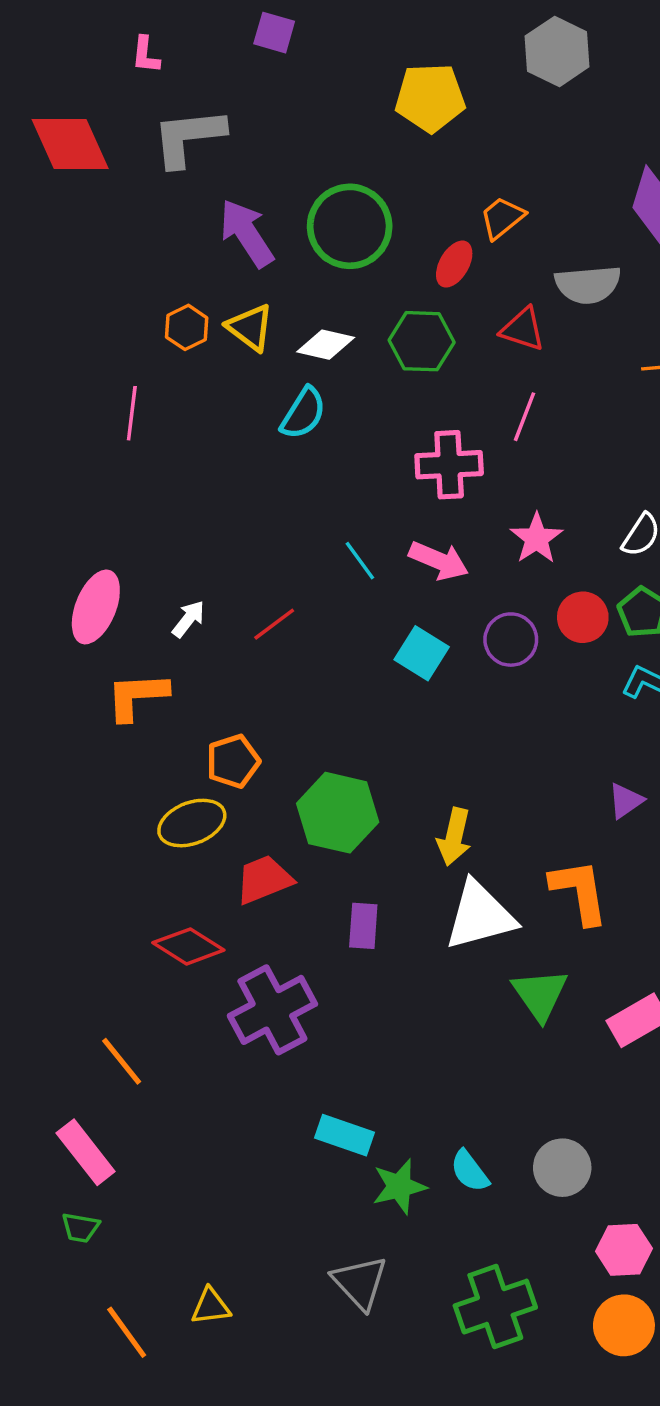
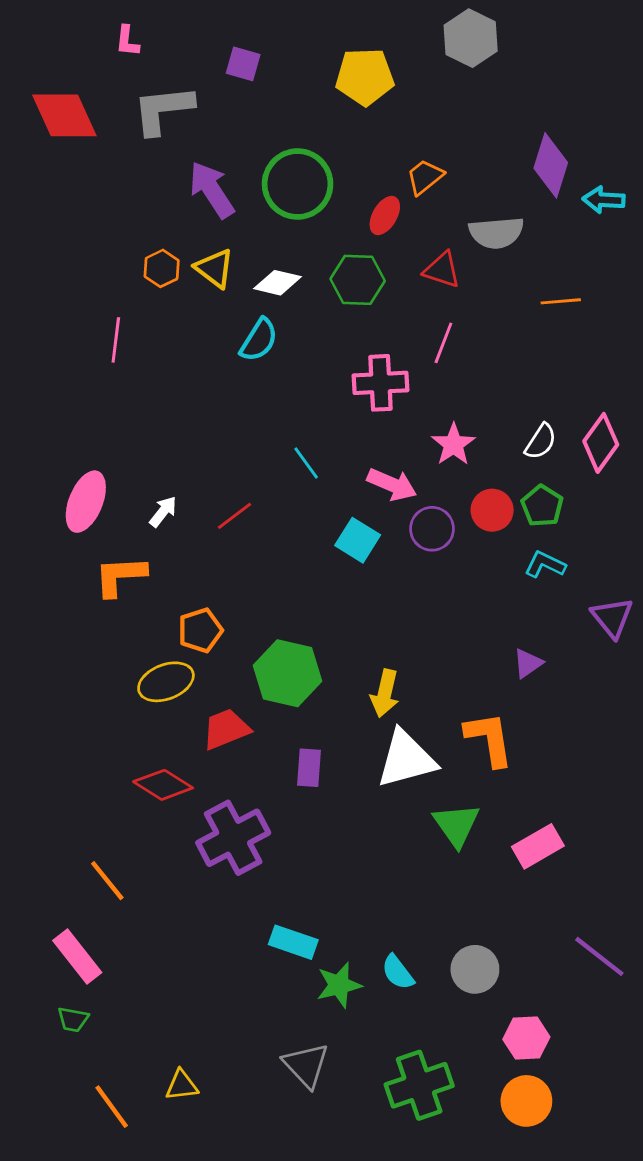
purple square: (274, 33) -> (243, 64), moved
pink arrow: (439, 561) -> (392, 484), moved

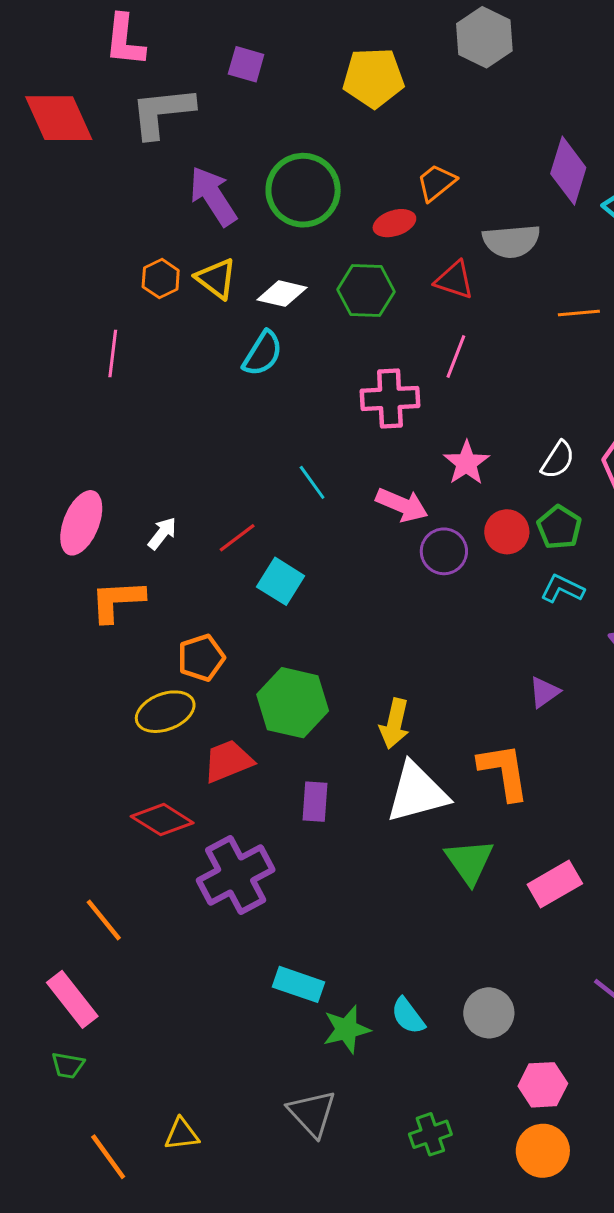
pink L-shape: (127, 41) -> (125, 40), size x1.6
red ellipse: (385, 215) -> (394, 223), turned 42
cyan square: (358, 540) -> (281, 581), moved
green cross: (419, 1085) -> (430, 1134), size x0.6

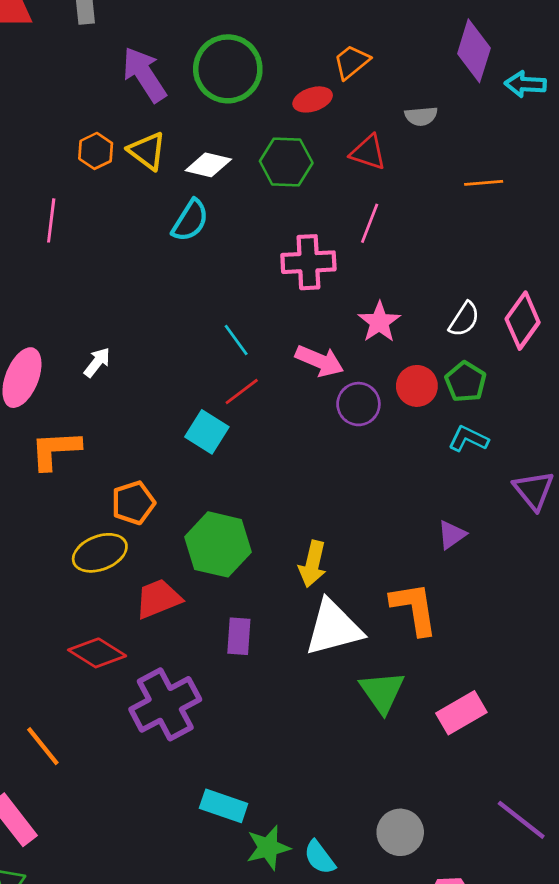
gray semicircle: (511, 241) -> (421, 116), size x0.6
white arrow: (162, 533) -> (97, 362), moved
red line: (237, 538) -> (242, 392), moved
cyan semicircle: (408, 1016) -> (320, 857), moved

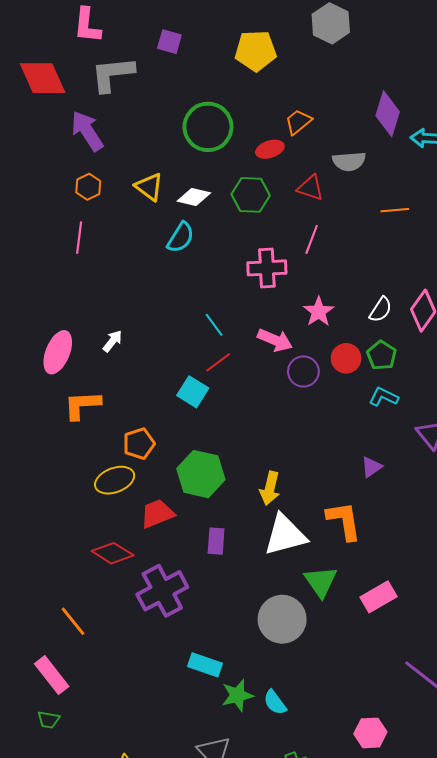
purple arrow: (144, 74) -> (87, 131), moved
gray semicircle: (421, 116) -> (349, 161), size x1.4
orange hexagon: (96, 151) -> (88, 187), moved
gray circle: (400, 832) -> (282, 619), moved, size x1.4

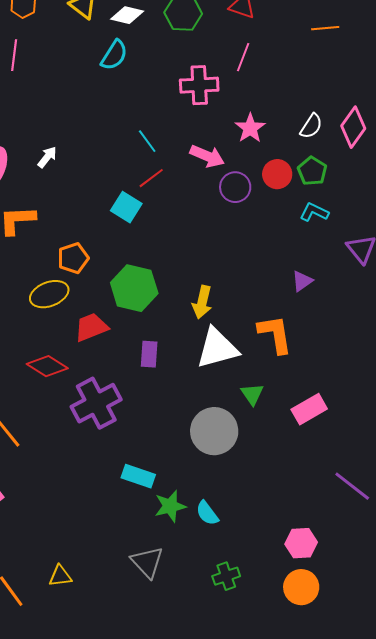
green triangle: (321, 582) -> (252, 394), size x0.7

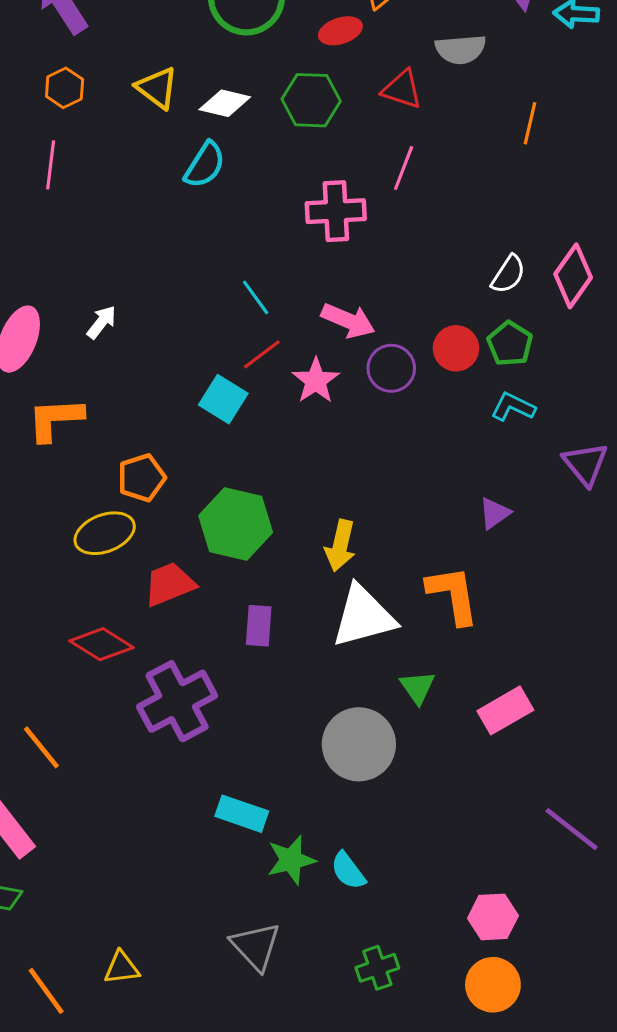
orange line: (325, 28) -> (530, 123), turned -72
pink star: (250, 128) -> (316, 381), moved

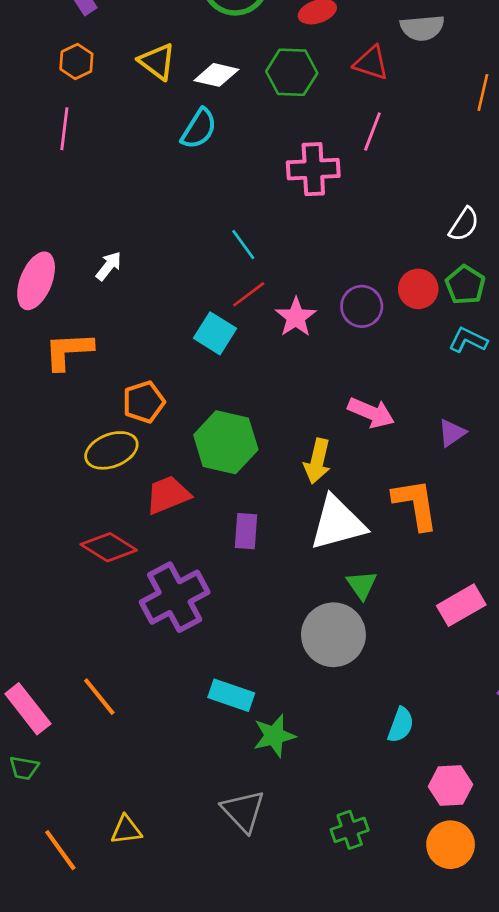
pink arrow: (348, 321) -> (371, 413), moved
green triangle: (417, 687) -> (362, 585), moved
orange line: (41, 747) -> (99, 697), moved
cyan semicircle: (348, 871) -> (401, 725), moved, turned -123

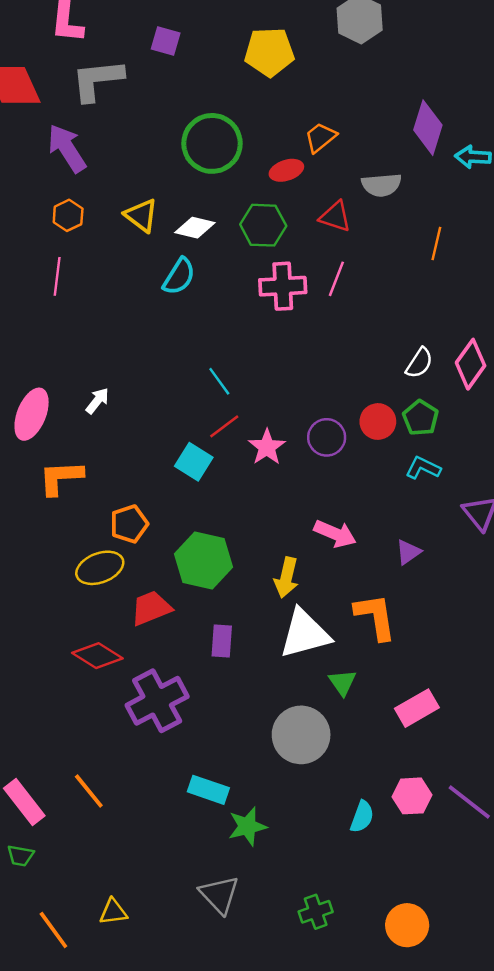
pink cross: (313, 169) -> (283, 286), moved
green triangle: (362, 585) -> (342, 682), moved
pink hexagon: (451, 785) -> (412, 796), moved

